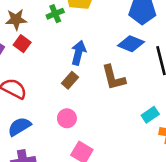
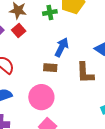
brown rectangle: (70, 80) -> (50, 68), turned 40
pink circle: (67, 118) -> (41, 97), size x1.6

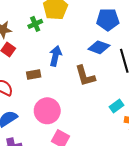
brown rectangle: (50, 68) -> (34, 74), moved

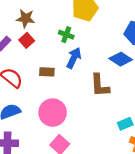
green cross: (35, 24) -> (66, 35), moved, turned 32

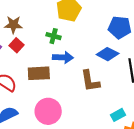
blue arrow: (74, 58) -> (63, 57), turned 72
brown rectangle: (47, 72) -> (39, 73), size x1.5

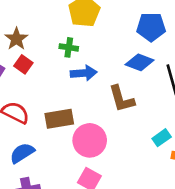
brown star: (13, 25) -> (16, 39), turned -30
brown rectangle: (39, 73) -> (59, 119), moved
pink circle: (48, 111) -> (90, 140), moved

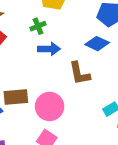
green cross: (69, 47) -> (38, 26), turned -35
brown rectangle: (59, 119) -> (16, 97), moved

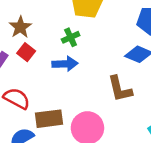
blue arrow: (49, 49) -> (65, 64), moved

